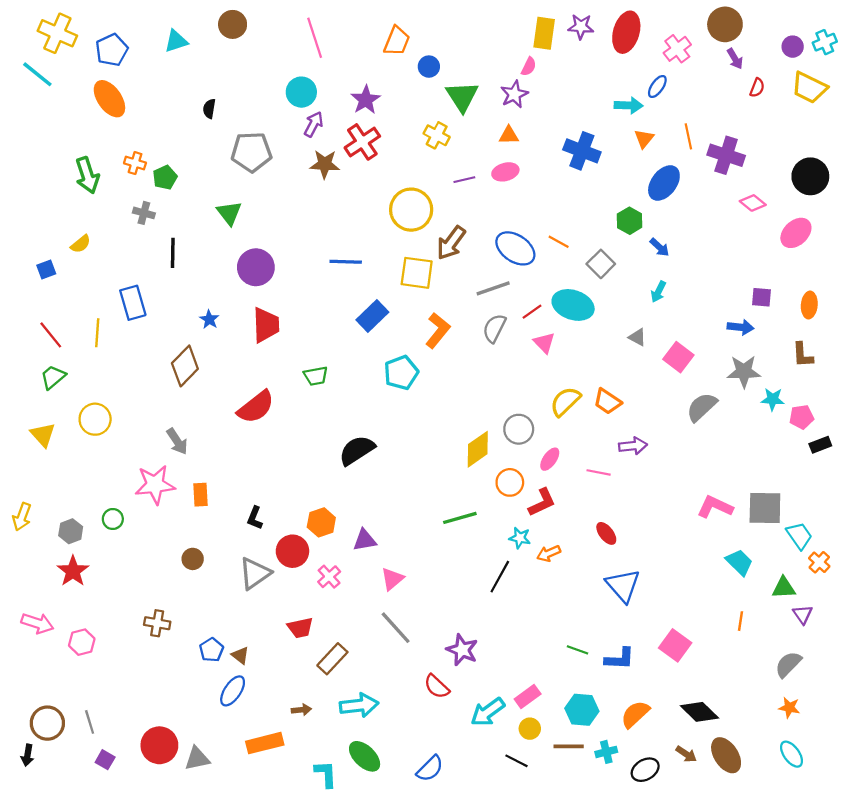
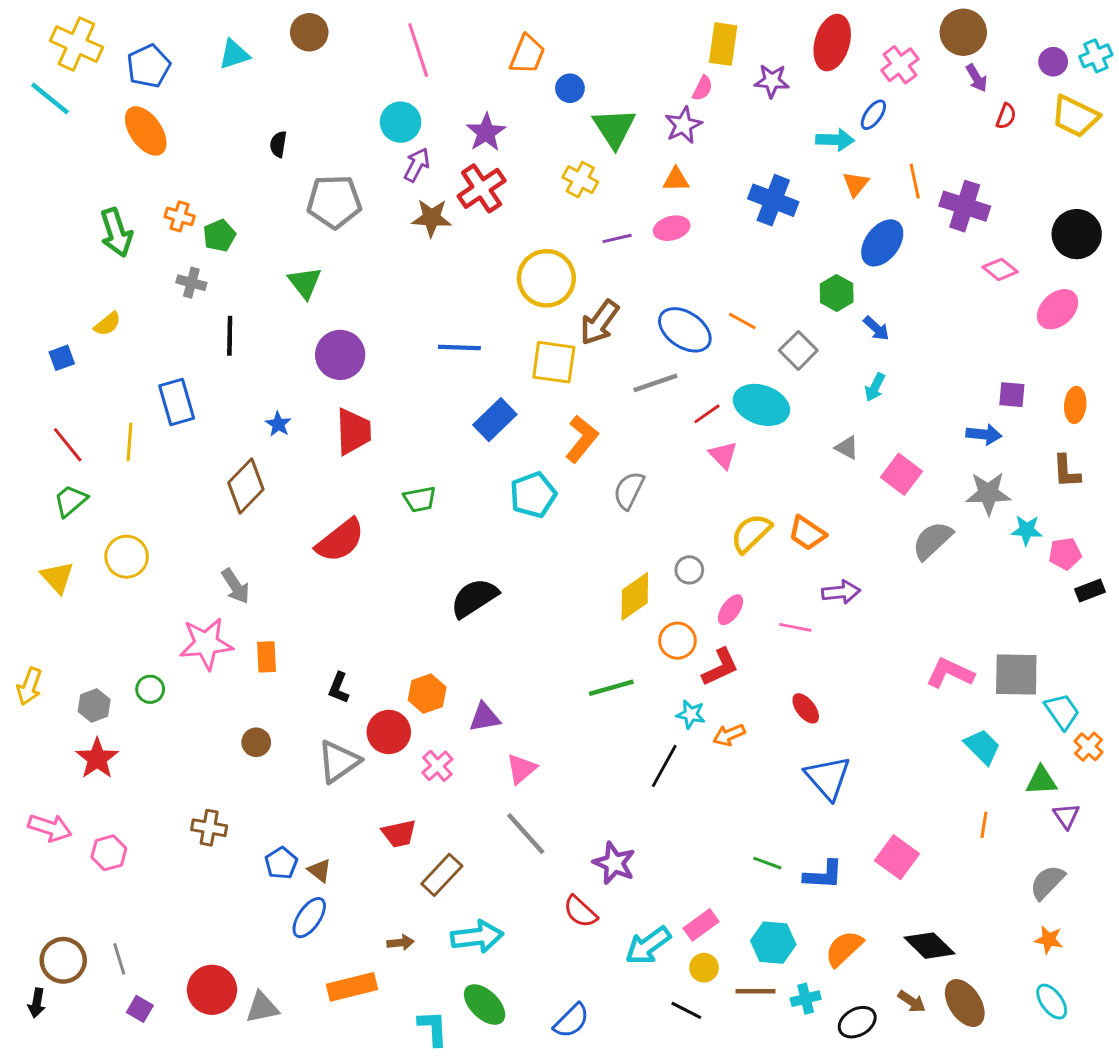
purple star: (581, 27) -> (772, 81), moved
gray semicircle: (494, 328) -> (629, 490), moved
gray circle: (519, 429) -> (689, 570), size x0.7

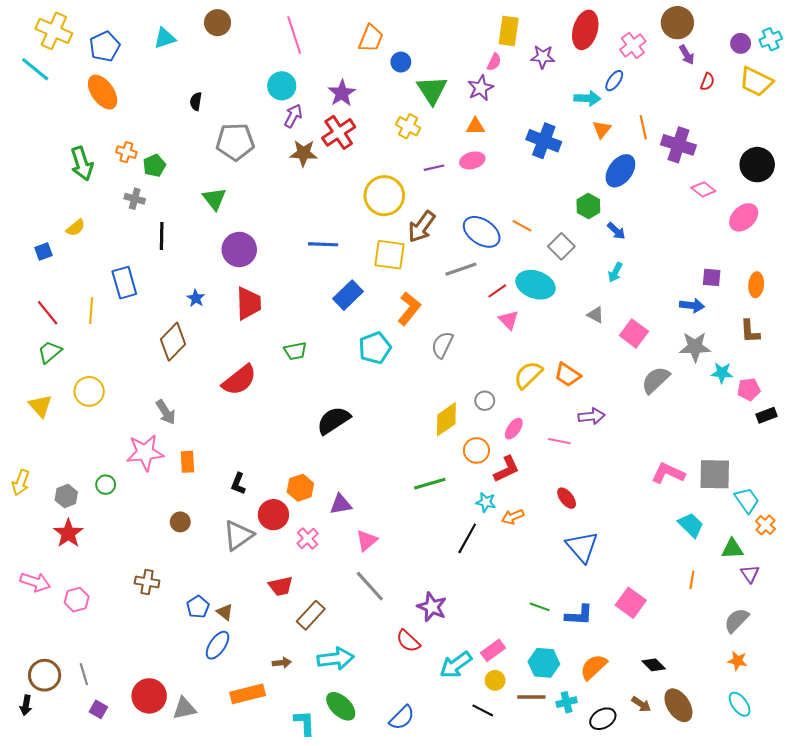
black diamond: (929, 946) -> (654, 665), size x0.7

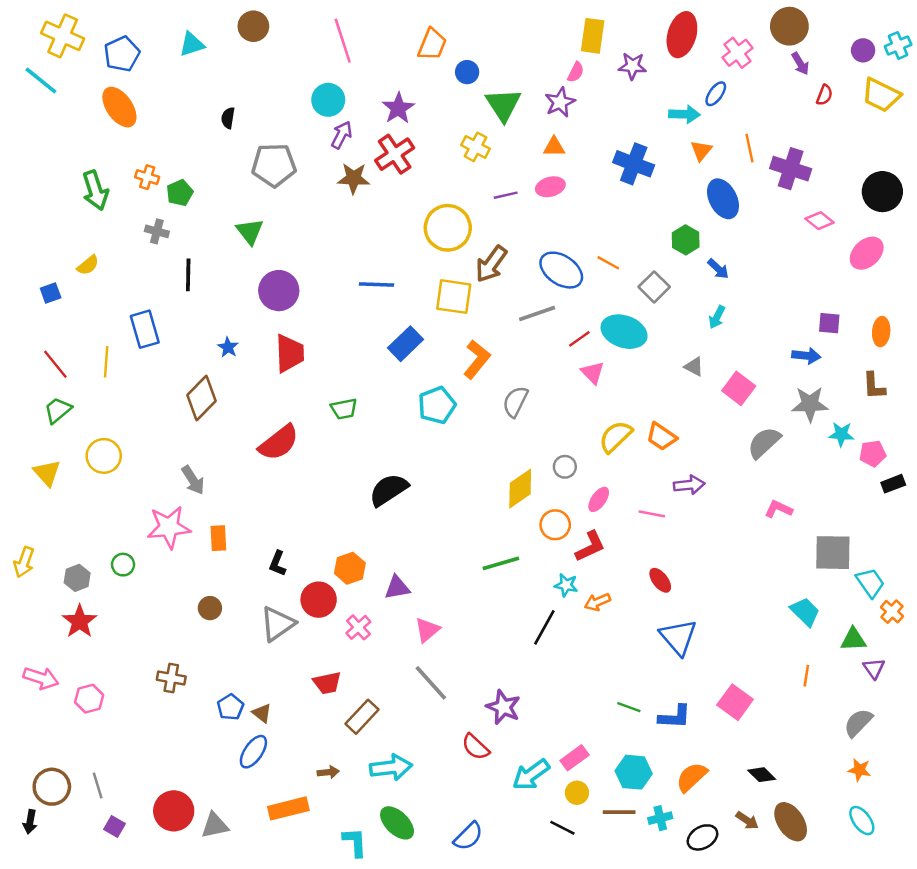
blue ellipse: (620, 171) -> (723, 199), turned -64
pink L-shape: (668, 473) -> (779, 509), moved, size x0.7

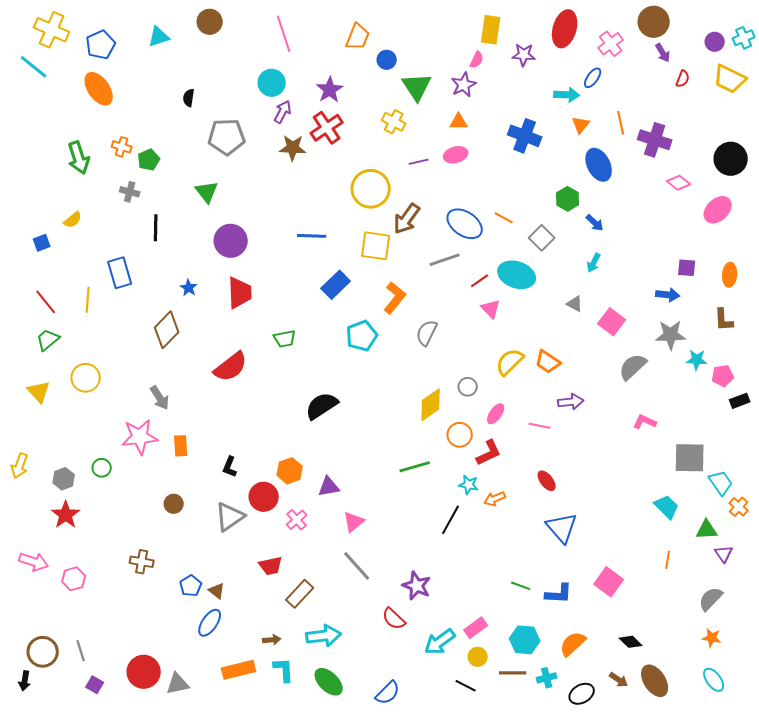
cyan L-shape: (355, 842) -> (284, 670), moved

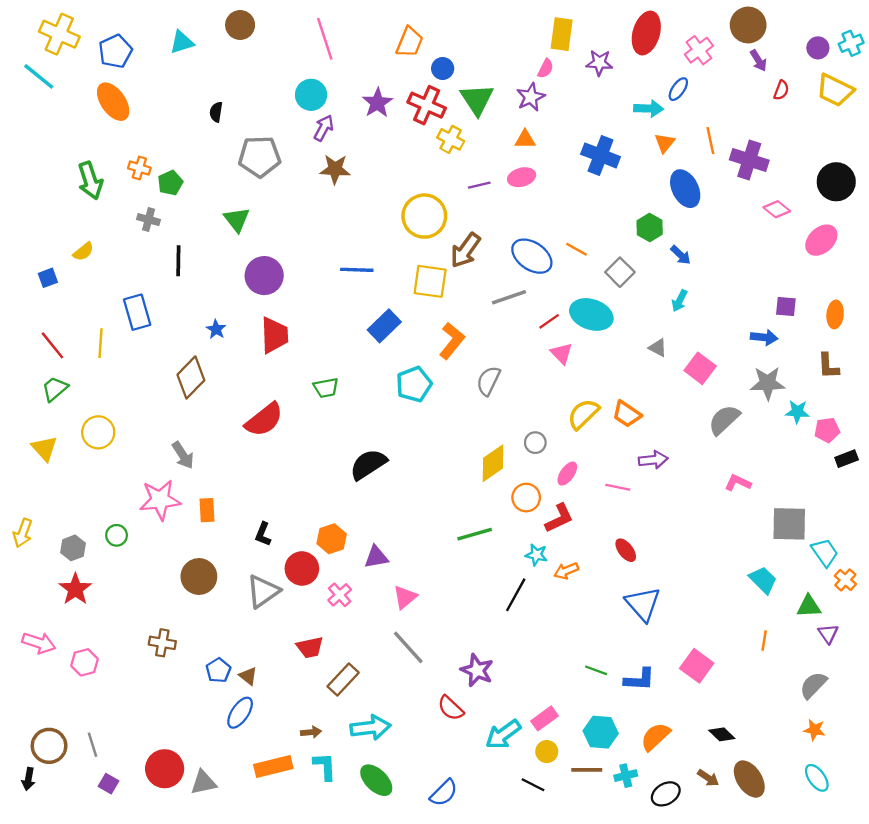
red cross: (327, 128) -> (427, 105), moved, turned -32
brown circle: (174, 504) -> (199, 577), size x1.6

